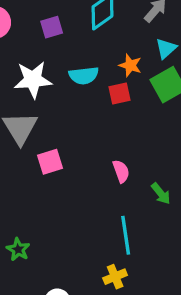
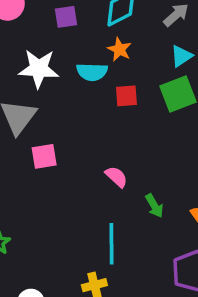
orange star: (130, 65) -> (119, 49), moved
pink semicircle: (121, 171) -> (116, 177), turned -35

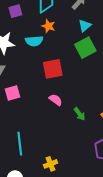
red square: (126, 96) -> (53, 69), moved, size x1.5
cyan line: (112, 244) -> (20, 144), moved

